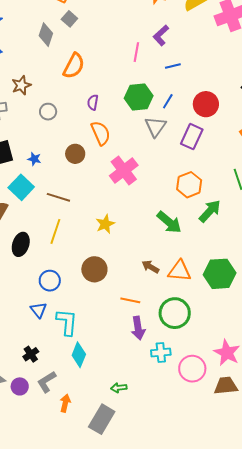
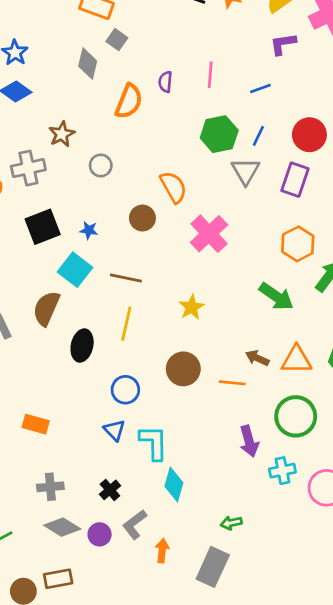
purple L-shape: (161, 35) -> (283, 44), moved, turned 40
purple semicircle: (93, 102) -> (165, 82), moved
orange line: (130, 300) -> (232, 383), moved

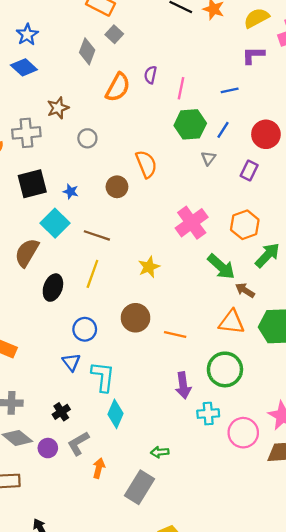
pink line: (210, 75) -> (181, 88), moved
gray triangle: (245, 171) -> (208, 158), size x0.6
purple rectangle: (295, 180) -> (249, 171), size x0.7
pink cross: (209, 234) -> (192, 223), moved
brown arrow: (257, 358) -> (245, 290), moved

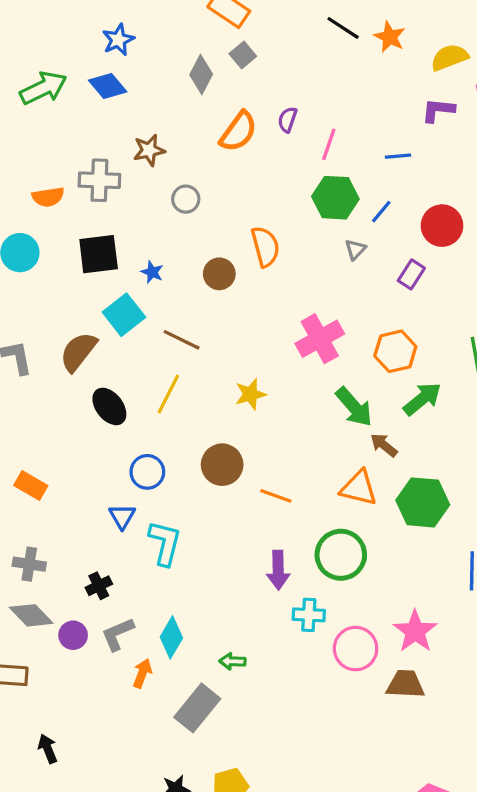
black ellipse: (53, 288) -> (109, 406), turned -65
cyan diamond: (116, 414) -> (171, 637), moved

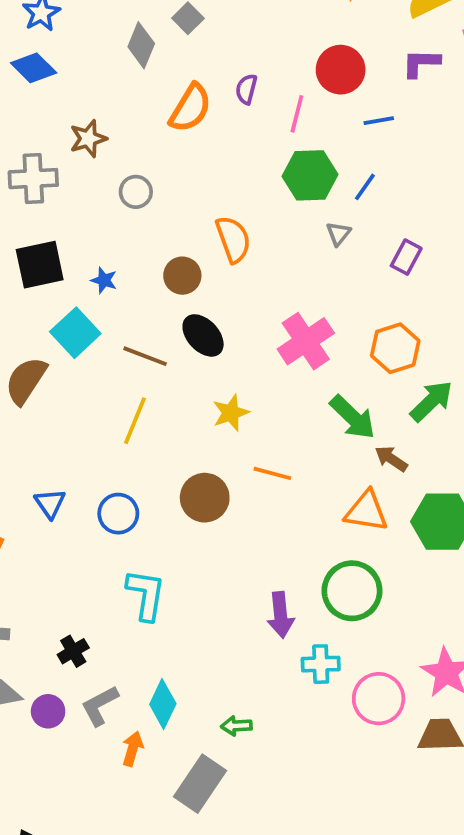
red circle: (442, 226) -> (341, 70), moved
black ellipse: (109, 406) -> (203, 335), moved
orange line: (276, 496) -> (272, 473), moved
blue triangle: (122, 516) -> (50, 503), moved

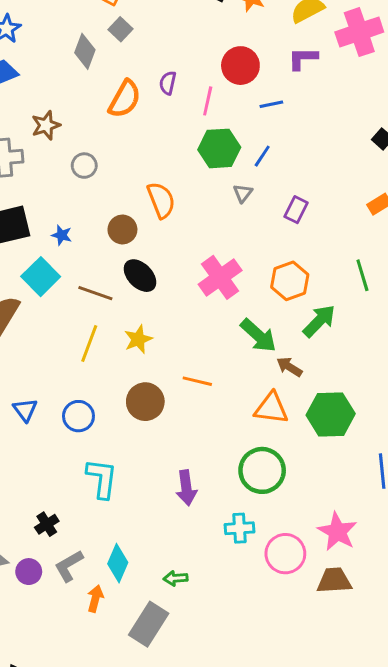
yellow star: (231, 413) -> (138, 339), moved
purple arrow: (281, 615) -> (186, 488), moved

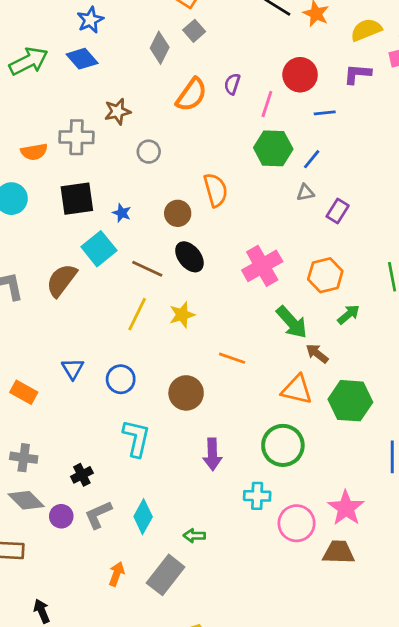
gray triangle: (243, 193) -> (305, 193), moved, turned 36
green arrow: (319, 321) -> (349, 314), size x0.7
brown circle: (145, 402) -> (186, 393), moved
orange arrow: (95, 599) -> (117, 574), moved

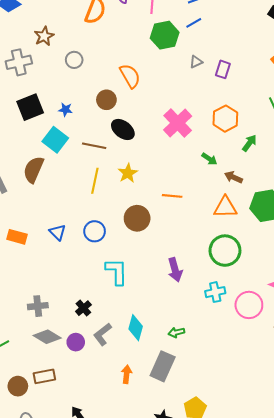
blue line: (312, 159) -> (194, 23), moved, turned 35
green arrow: (292, 322) -> (209, 159), size x0.6
orange rectangle: (24, 392) -> (17, 237), moved
brown circle: (186, 393) -> (137, 218), moved

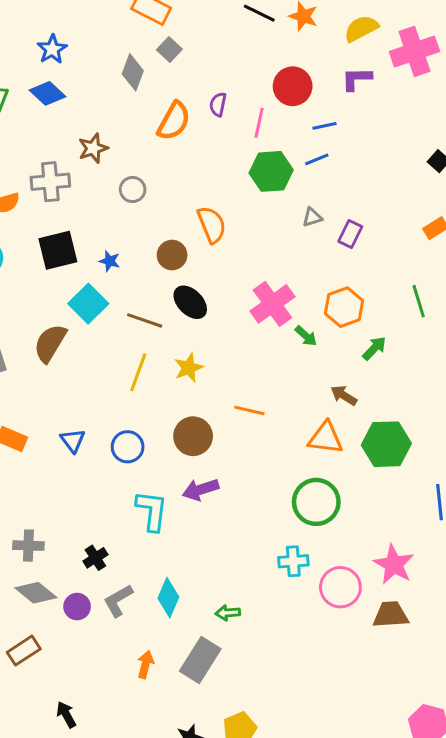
green arrow: (209, 159) -> (306, 336), moved
purple arrow: (175, 270) -> (201, 490), moved, turned 80
brown rectangle: (44, 376) -> (24, 651), turned -30

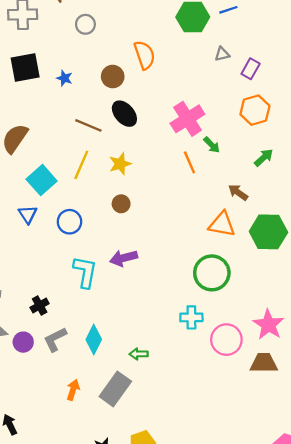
cyan square: (88, 304) -> (42, 180), moved
orange hexagon: (344, 307) -> (255, 110), moved
orange line: (249, 410) -> (189, 162), moved, turned 50
brown circle: (193, 436) -> (121, 204), moved, size x0.6

